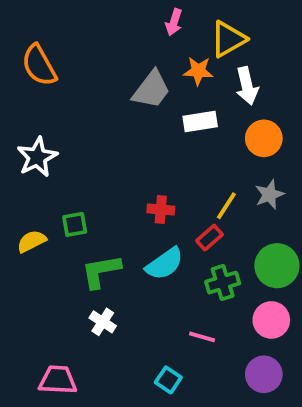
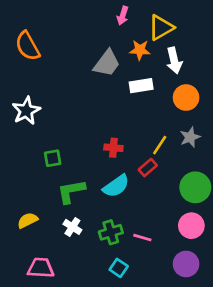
yellow semicircle: (32, 241) -> (28, 220), moved
green cross: (223, 283) -> (111, 232), moved

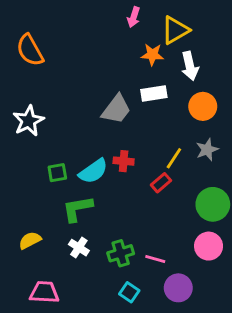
gray trapezoid: (107, 63) -> (116, 109), moved
cyan semicircle: (116, 186) -> (93, 171), moved
purple circle: (186, 264) -> (178, 288), moved

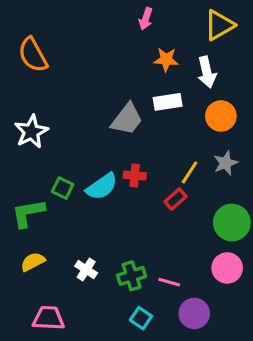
yellow triangle: (175, 30) -> (219, 25), moved
green square: (57, 173) -> (63, 188), turned 36
green L-shape: (77, 209) -> (28, 213), moved

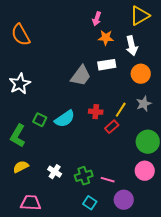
pink arrow: (146, 19) -> (97, 19), moved
red cross: (135, 176) -> (96, 112), moved
green L-shape: (28, 213) -> (18, 136), turned -50

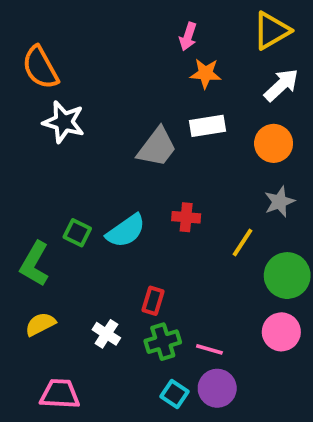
white arrow: (132, 46) -> (281, 85), moved, turned -120
white star: (20, 84) -> (64, 122), moved, turned -30
yellow line: (121, 110) -> (242, 242), moved
red rectangle: (112, 127) -> (153, 301), moved, turned -32
purple circle: (124, 200) -> (217, 388), moved

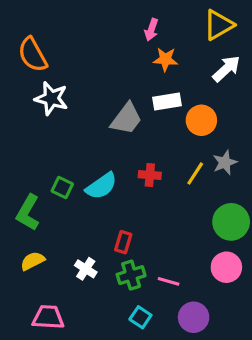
orange circle: (274, 143) -> (201, 120), moved
yellow line: (242, 242) -> (195, 173), moved
purple circle: (217, 388) -> (194, 317), moved

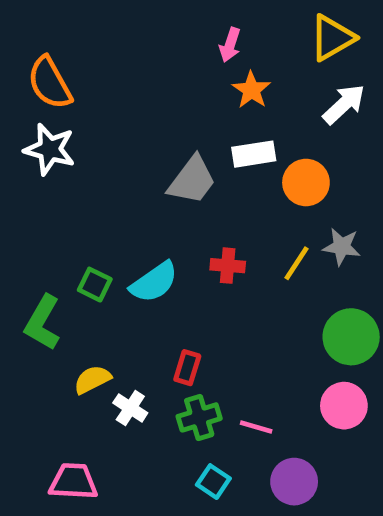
orange star: (165, 59) -> (251, 90), turned 30
white star: (51, 98) -> (50, 149), moved
gray star: (225, 162) -> (342, 247), turned 30
yellow semicircle: (33, 261) -> (92, 380), moved

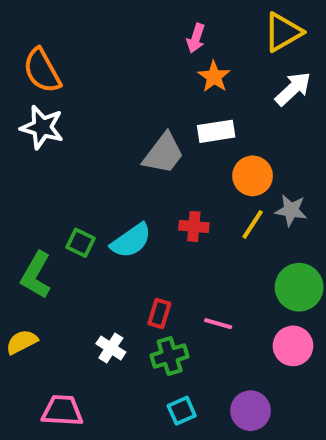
orange circle: (306, 183) -> (253, 176), moved
yellow semicircle: (92, 380) -> (22, 342), moved
pink line: (256, 427) -> (218, 324), moved
cyan square: (213, 482) -> (182, 411), turned 32

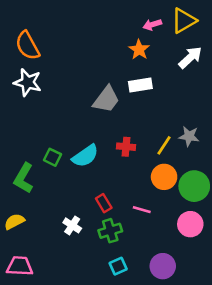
pink arrow: (196, 38) -> (152, 25), moved, turned 54
orange circle: (253, 176) -> (164, 177), moved
red rectangle: (159, 314) -> (104, 203), turned -48
pink trapezoid: (62, 411) -> (20, 266), moved

